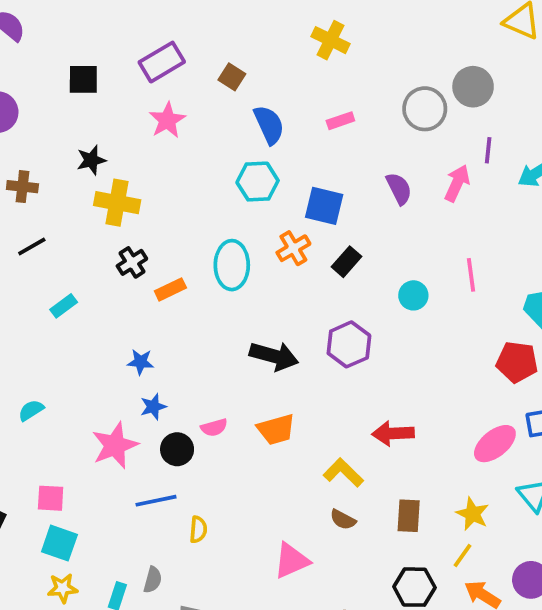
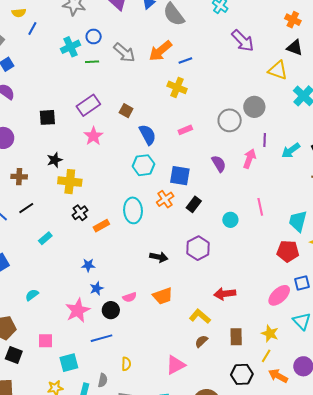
black arrow: (274, 356) -> (159, 257), size x0.7
brown semicircle: (343, 520) -> (201, 341), turned 112
yellow semicircle: (198, 530) -> (126, 364), moved
cyan square: (59, 543) -> (69, 363), moved, turned -30

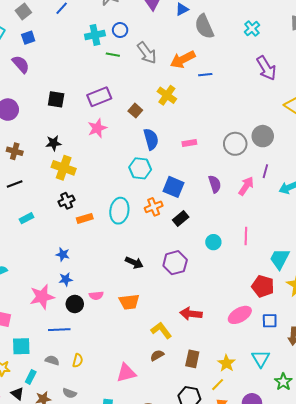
yellow cross: (177, 87) -> (167, 95), moved
pink ellipse: (279, 295) -> (240, 315), moved
gray semicircle: (103, 380) -> (52, 360), moved, turned -96

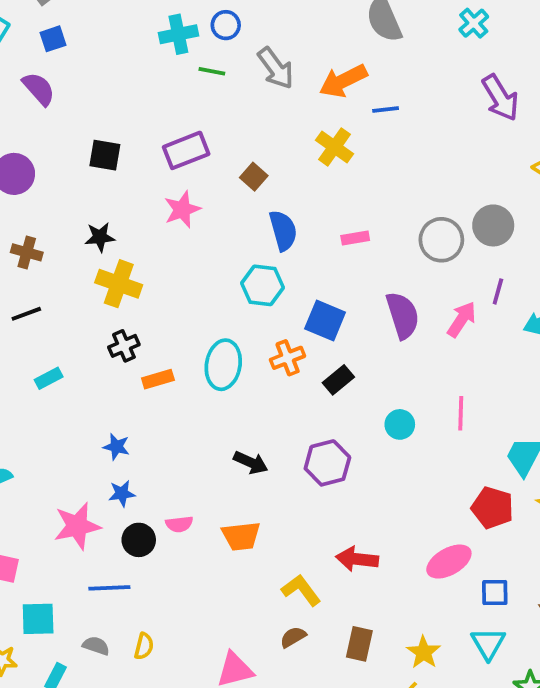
yellow cross: (167, 95) -> (335, 147), moved
purple semicircle: (215, 184) -> (403, 315), size x1.4
blue square: (270, 321) -> (495, 593), moved

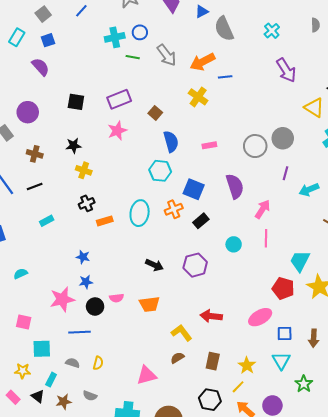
yellow cross: (119, 284) -> (84, 170), size x0.7
pink arrow: (462, 319) -> (263, 209), moved

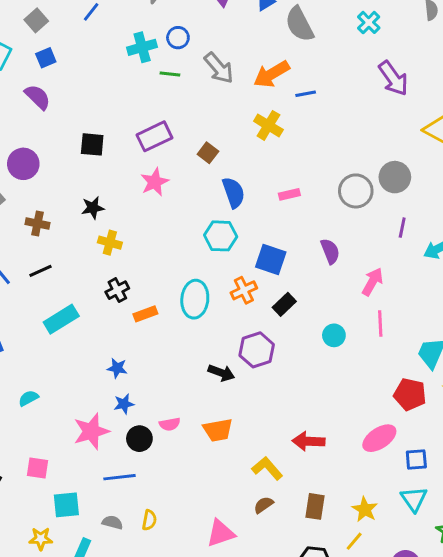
purple semicircle: (235, 186) -> (330, 251), size x0.7
cyan rectangle: (47, 221) -> (61, 319), size x1.6
purple hexagon: (195, 265) -> (257, 350), moved

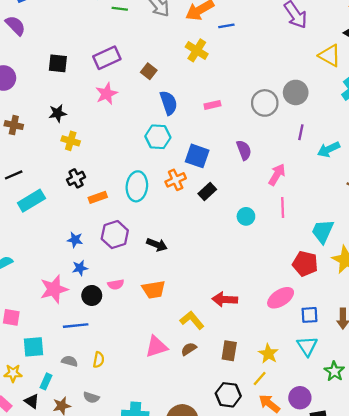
black line: (40, 271) -> (14, 175), moved
purple hexagon: (257, 350) -> (115, 235), moved
pink triangle: (221, 533) -> (156, 347), moved

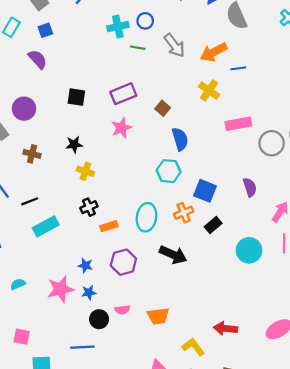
pink rectangle: (212, 105) -> (238, 124), moved, size x1.6
cyan circle: (246, 216) -> (249, 250), size x1.5
black arrow: (157, 245) -> (173, 255), moved, size x1.4
pink star: (54, 289) -> (60, 289), moved

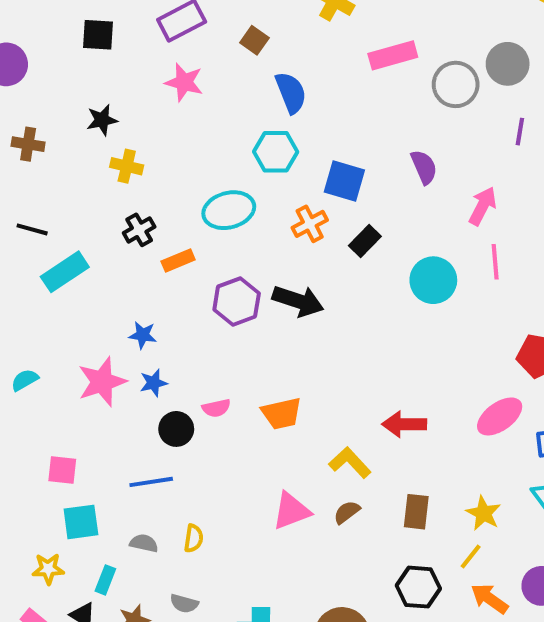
pink star: (122, 128) -> (184, 82), turned -30
black line: (30, 201) -> (32, 229), turned 42
cyan ellipse: (146, 217) -> (229, 210), moved, turned 72
purple hexagon: (123, 262) -> (237, 301), moved
pink square: (22, 337) -> (62, 470), moved

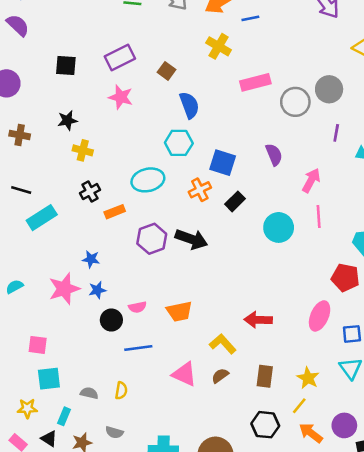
pink ellipse: (500, 416) -> (320, 316), turned -32
blue line: (151, 482) -> (138, 348), moved
pink triangle: (291, 511) -> (184, 374), turned 44

